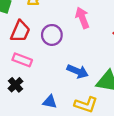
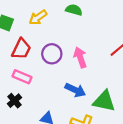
pink arrow: (82, 18) -> (80, 57), moved

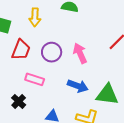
yellow arrow: (38, 17) -> (35, 17), turned -48
pink rectangle: (22, 77) -> (35, 79), moved

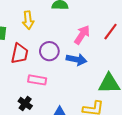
pink arrow: (80, 53) -> (82, 35), moved, turned 66
blue arrow: (78, 86) -> (76, 59), moved

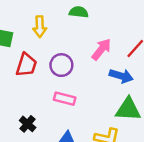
blue arrow: (76, 59) -> (121, 76), moved
pink rectangle: (37, 80) -> (65, 99), moved

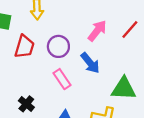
blue arrow: (121, 76) -> (90, 63), moved, turned 35
pink rectangle: (65, 99) -> (62, 79), turned 42

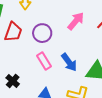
blue arrow: (90, 63) -> (69, 62), moved

